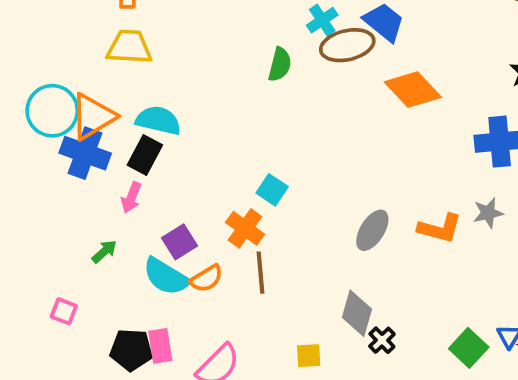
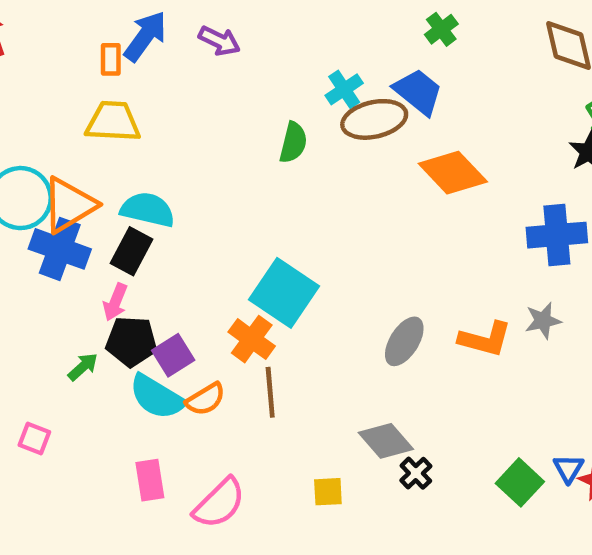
cyan square: (272, 190) -> (284, 293), size x1.8
gray diamond: (357, 313) -> (386, 441), turned -57
black pentagon: (131, 350) -> (131, 341), moved

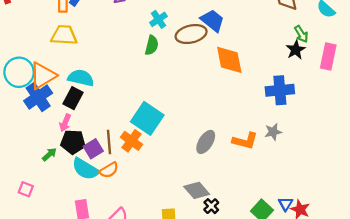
cyan cross: (344, 89) -> (158, 19), moved
orange diamond: (453, 173) -> (229, 60), turned 32
blue cross: (60, 249) -> (38, 97), turned 36
brown line: (270, 392) -> (109, 142), moved

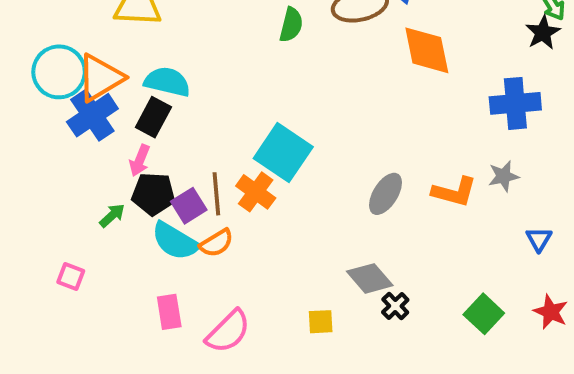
blue triangle: (286, 204) -> (539, 239), moved

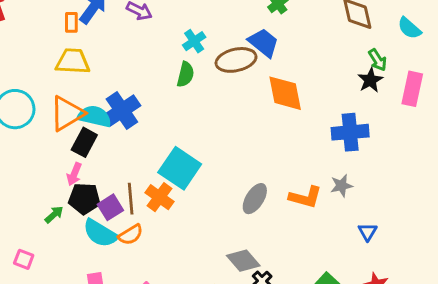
orange triangle: (100, 78) -> (67, 113), moved
blue cross: (92, 115) -> (122, 110), moved

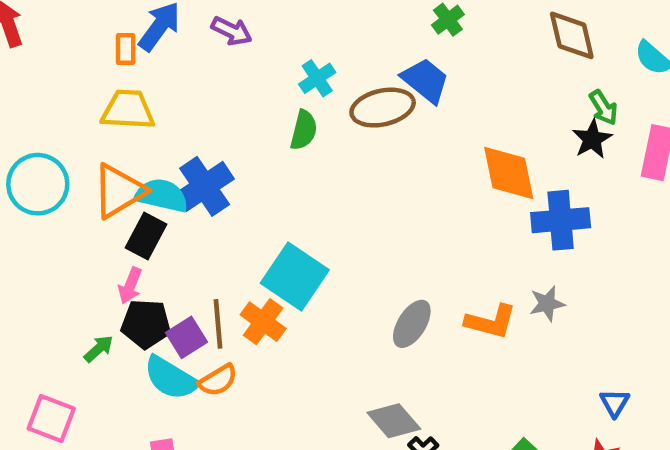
orange diamond: (285, 93) -> (509, 173), moved
blue triangle: (367, 232) -> (615, 403), moved
pink square: (24, 259) -> (51, 419), size x1.5

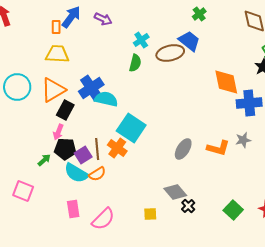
cyan semicircle: (162, 195) -> (106, 99), moved

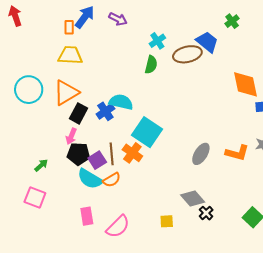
green cross: (199, 14) -> (232, 21), moved
blue cross: (91, 88) -> (105, 111), moved, size x0.7
green arrow: (44, 160) -> (41, 165), moved

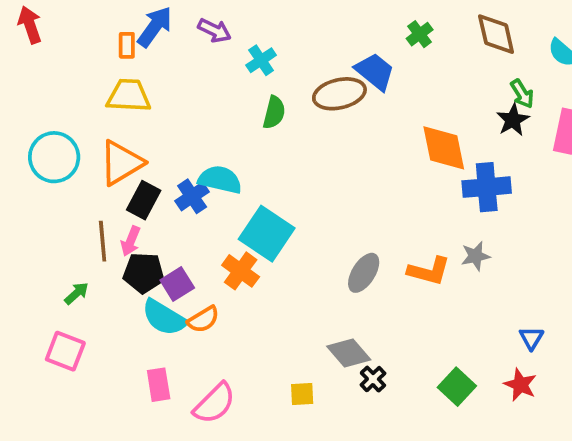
cyan cross: (157, 41) -> (261, 60), moved
brown line: (112, 154) -> (103, 241), moved

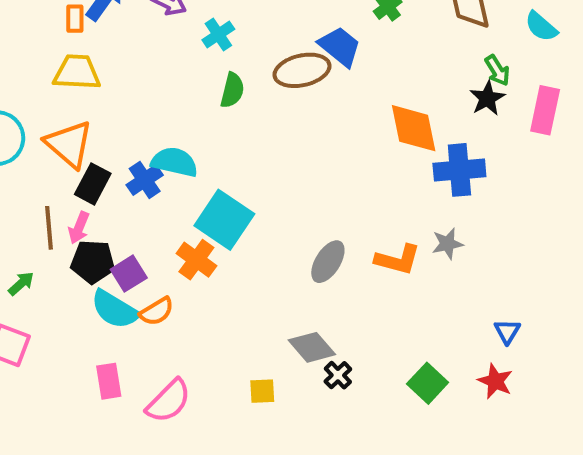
orange triangle: (121, 163) -> (69, 144), turned -48

